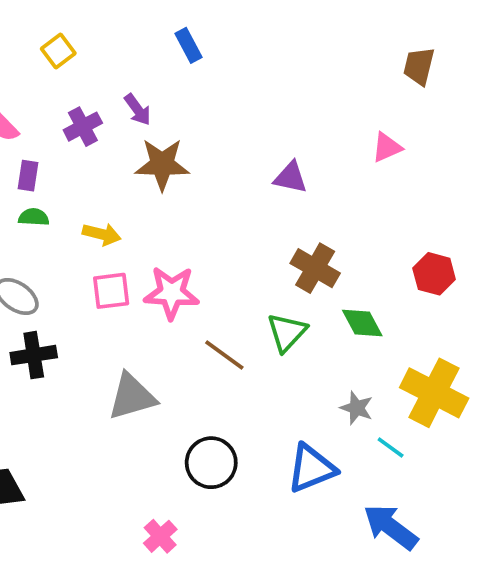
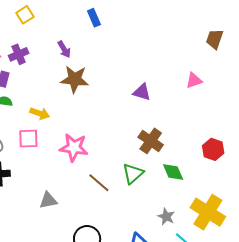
purple cross: (83, 127) -> (19, 54), moved
pink square: (111, 291) -> (28, 139), moved
gray triangle: (132, 397) -> (48, 200), size x0.7

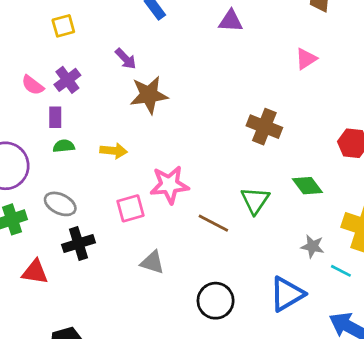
yellow square: (25, 15) -> (63, 26), turned 30
purple triangle: (142, 92) -> (231, 21), moved
pink square: (28, 139) -> (131, 208), moved
brown cross: (151, 141) -> (264, 127), moved
gray triangle: (48, 200) -> (152, 262), turned 42

